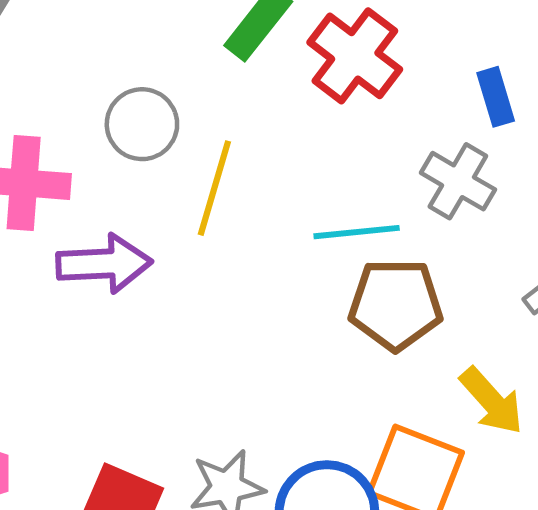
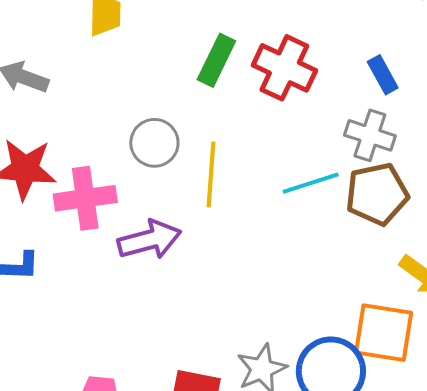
brown pentagon: (396, 304) -> (377, 194), moved

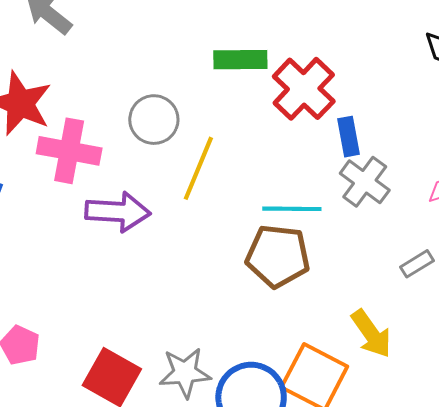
green rectangle: (216, 60) -> (240, 60), turned 45
blue rectangle: (383, 75) -> (348, 137), moved
brown pentagon: (377, 194) -> (278, 256), moved

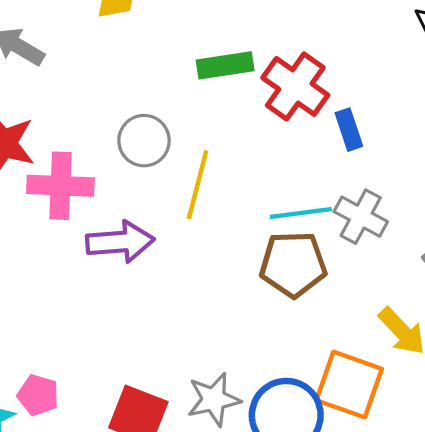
gray cross: (365, 182) -> (361, 217), moved

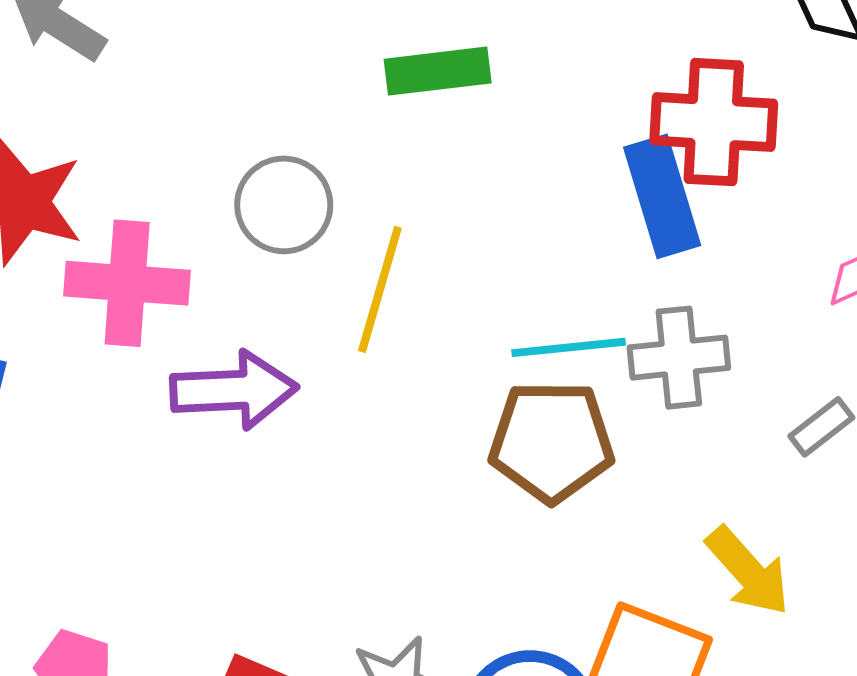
red cross: (295, 86) -> (714, 122), moved, turned -34
blue rectangle: (349, 130) -> (662, 196), size x1.5
gray cross: (361, 217) -> (679, 358), turned -36

